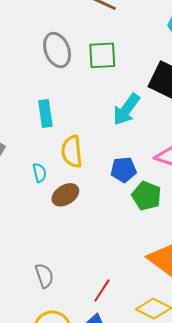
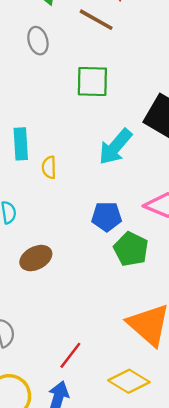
gray ellipse: (57, 50) -> (38, 41), moved, size x0.7
yellow semicircle: (72, 152) -> (49, 167), moved, size x0.6
brown ellipse: (65, 195) -> (36, 258), moved

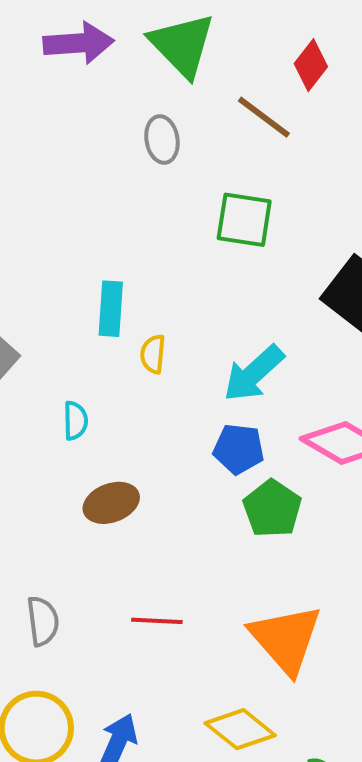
cyan arrow: (115, 147) -> (254, 373), moved
red line: (70, 355) -> (157, 621), moved, turned 48

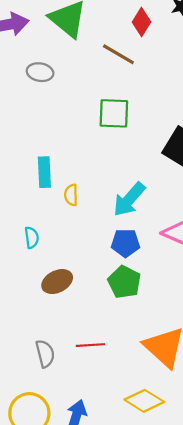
gray ellipse: (162, 140) -> (40, 72), moved, turned -65
green pentagon: (272, 509) -> (124, 282), moved
gray semicircle: (43, 621) -> (45, 354), moved

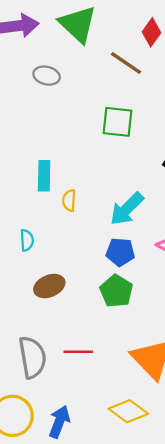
gray semicircle: (45, 354) -> (32, 357), size x1.5

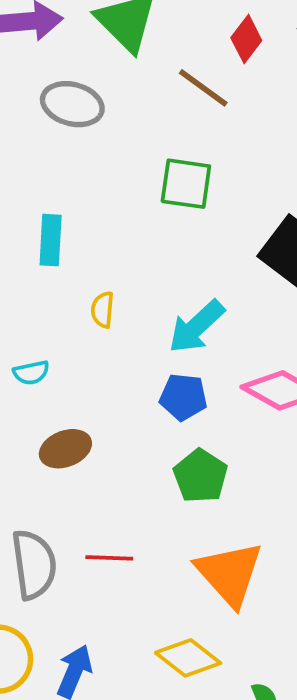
gray ellipse: (47, 76) -> (72, 104), size x1.4
cyan rectangle: (44, 176) -> (51, 240), moved
cyan semicircle: (27, 240) -> (31, 373), turned 80
green pentagon: (116, 291) -> (200, 476), moved

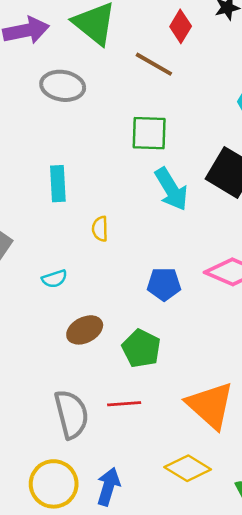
cyan arrow: (197, 327) -> (171, 189), moved, turned -72
green pentagon: (200, 476) -> (141, 348), moved

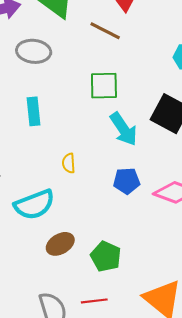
cyan rectangle: (58, 184) -> (34, 111), moved
cyan semicircle: (54, 279) -> (34, 205), size x2.0
blue pentagon: (164, 284) -> (127, 181), moved

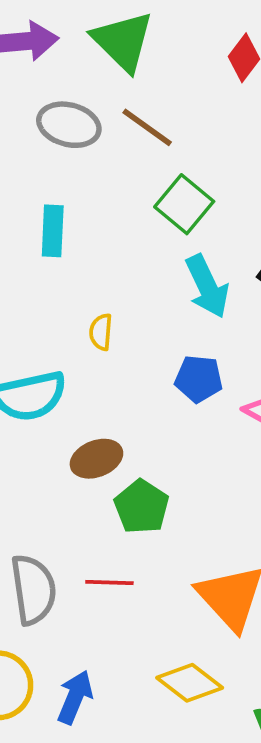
brown line: (105, 31) -> (147, 127), moved
green square: (104, 86) -> (184, 204), turned 32
brown ellipse: (60, 244) -> (96, 459), moved

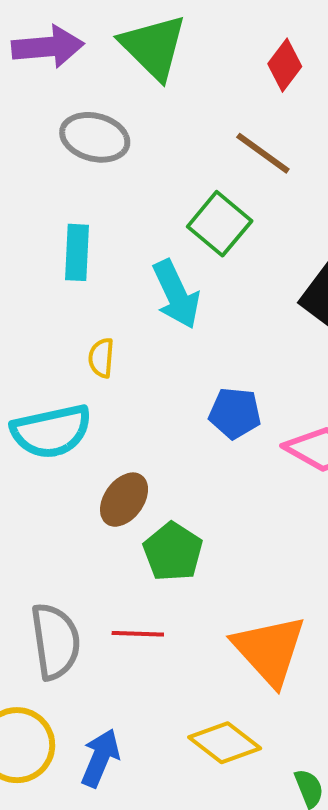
brown line: (147, 127) -> (263, 153), moved
cyan arrow: (207, 286) -> (176, 294), moved
yellow semicircle: (101, 332) -> (101, 358), moved
brown ellipse: (96, 459) -> (124, 500), turned -33

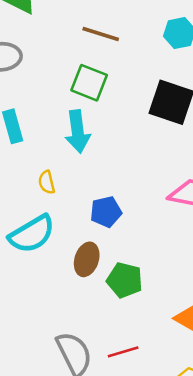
cyan arrow: (176, 294) -> (78, 131), turned 36
blue pentagon: (235, 413) -> (106, 212), moved
red line: (138, 634) -> (123, 352), moved

